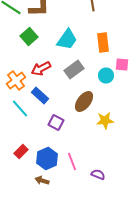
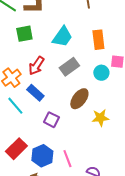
green square: (29, 36) -> (24, 34), turned 30
red arrow: (41, 68) -> (36, 66), turned -30
red rectangle: (21, 152) -> (16, 149), size x1.5

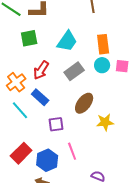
cyan circle: (101, 73) -> (102, 65), moved
purple square: (51, 120) -> (56, 124), turned -35
pink line: (67, 159) -> (72, 151), moved

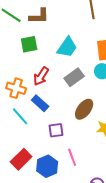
orange cross: (16, 82) -> (16, 88), turned -36

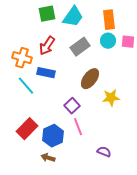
green square: (29, 44) -> (47, 14), moved
blue rectangle: (40, 103) -> (46, 73), turned -30
purple square: (56, 130) -> (72, 106), moved, turned -35

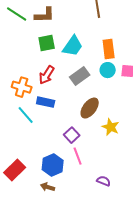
yellow star: (111, 98) -> (111, 127), turned 30
red rectangle: (27, 129) -> (15, 170), moved

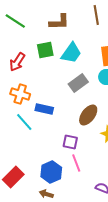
brown L-shape: (45, 15) -> (59, 22), moved
red arrow: (47, 75) -> (17, 62), moved
purple square: (72, 135) -> (70, 142), turned -35

